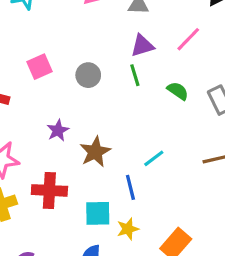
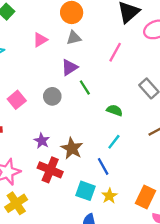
purple triangle: (142, 46) -> (69, 67), moved
green semicircle: (178, 91) -> (115, 110), moved
red cross: (49, 190) -> (50, 170), moved, turned 35
cyan square: (98, 213) -> (85, 191), turned 36

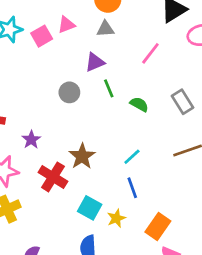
pink square: (17, 100) -> (42, 36), moved
green semicircle: (115, 110) -> (139, 104), moved
purple star: (42, 141) -> (31, 140), moved
blue line: (103, 166) -> (132, 188), moved

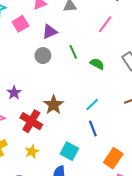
pink square: (42, 36) -> (20, 24), moved
purple triangle: (95, 62) -> (50, 32), moved
cyan square: (90, 208) -> (69, 151), moved
yellow star: (116, 218) -> (32, 151), moved

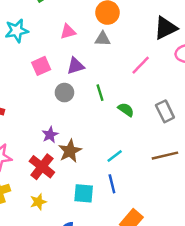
pink square: (20, 24) -> (41, 66), moved
purple star: (14, 93) -> (50, 135), moved
cyan square: (69, 151) -> (84, 193), moved, turned -30

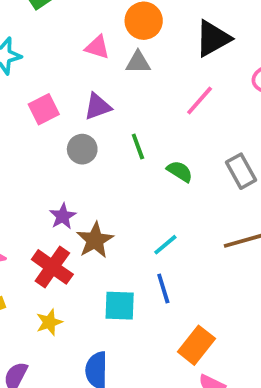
black triangle: (165, 28) -> (213, 39), moved
pink triangle: (68, 32) -> (97, 47), moved, turned 35

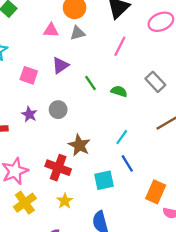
pink square: (44, 109) -> (29, 75), turned -30
gray circle: (82, 149) -> (58, 110), moved
purple star: (63, 216) -> (29, 114), moved

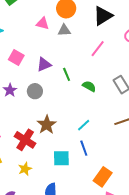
purple triangle: (60, 65) -> (44, 65), moved

